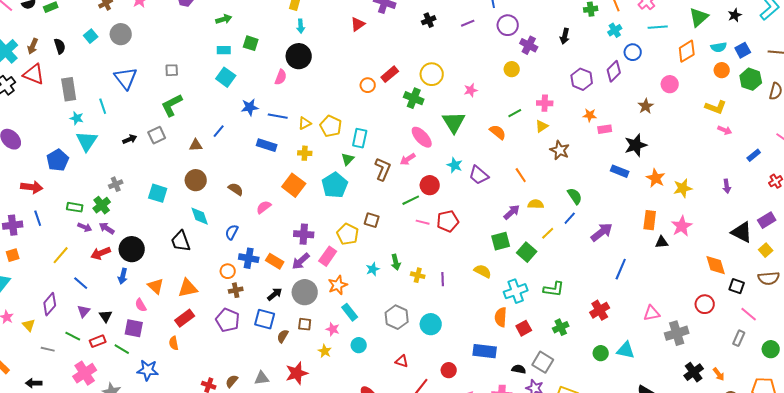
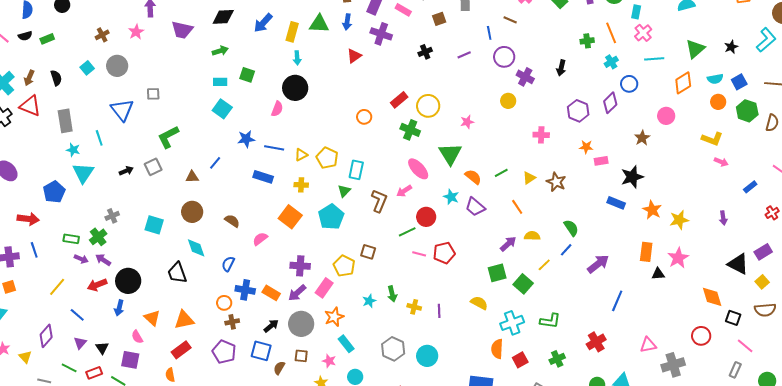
gray square: (172, 70) -> (153, 94), moved
red rectangle: (390, 74) -> (399, 100), moved
green line: (515, 113) -> (501, 173), moved
yellow triangle: (542, 126) -> (529, 178), moved
orange semicircle: (498, 132) -> (473, 177), moved

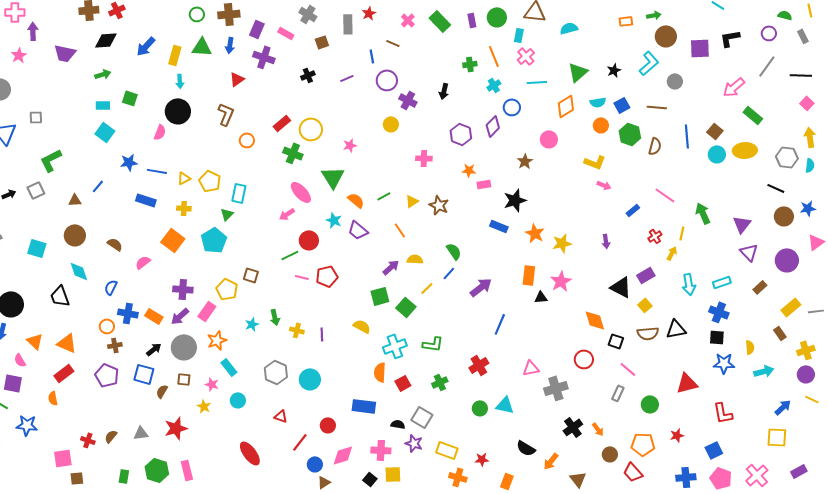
brown L-shape: (379, 201) -> (226, 114), moved
orange triangle: (184, 320) -> (67, 343), turned 35

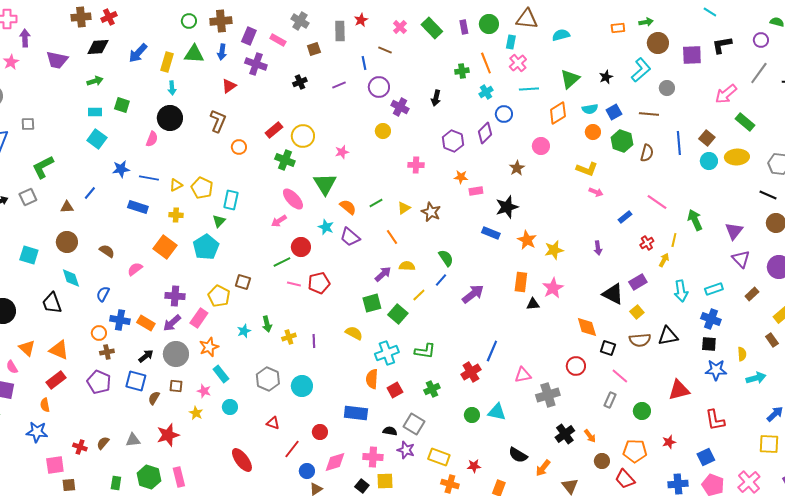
blue line: (500, 324) -> (492, 351), moved
yellow cross: (297, 330) -> (289, 337), turned -32
blue star: (27, 425) -> (37, 432), moved

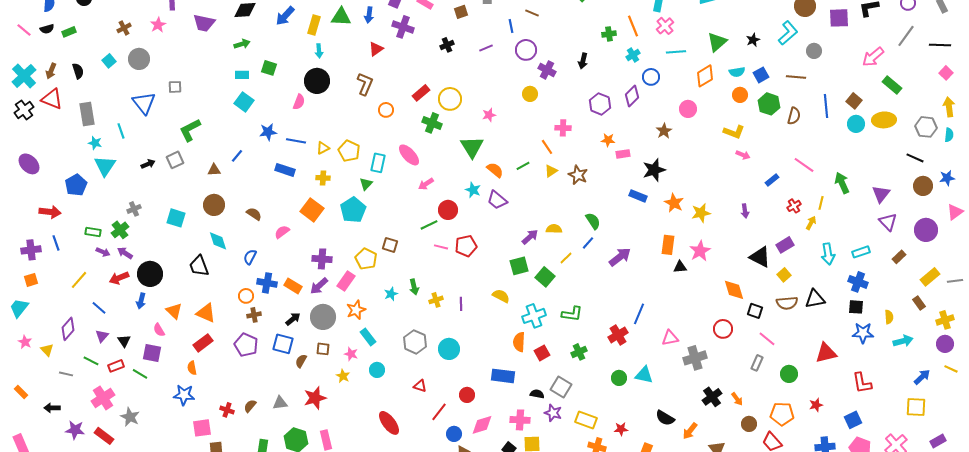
pink ellipse: (293, 199) -> (409, 155), moved
orange line: (392, 237) -> (547, 147), moved

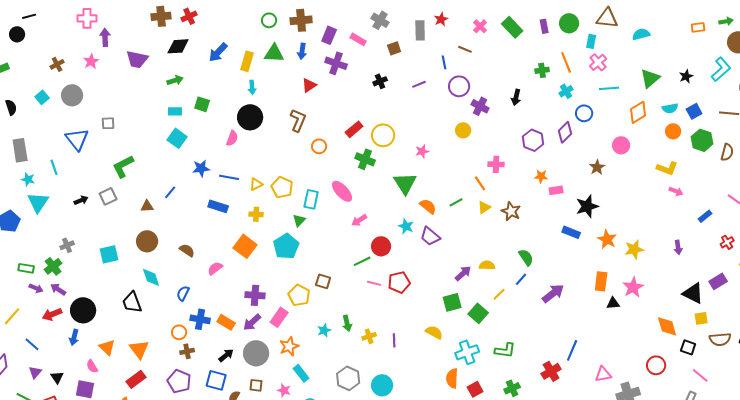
cyan square: (176, 218) -> (109, 254), turned -30
yellow square: (784, 275) -> (701, 318), moved, turned 32
orange triangle: (206, 313) -> (139, 349), turned 30

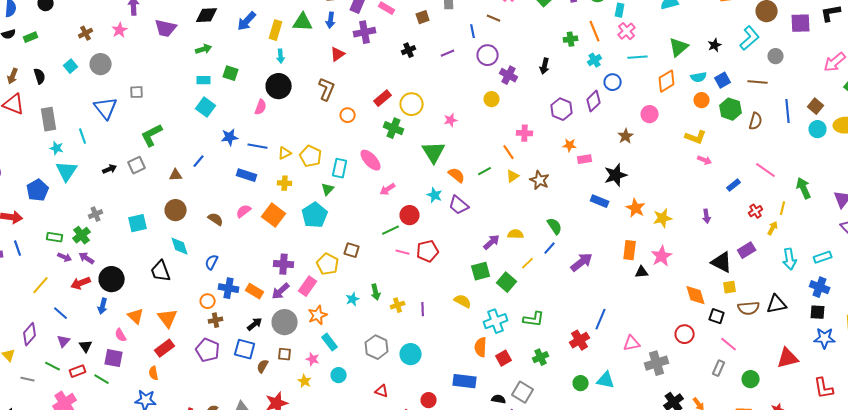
purple cross: (336, 63) -> (365, 32), turned -30
pink semicircle: (215, 268) -> (244, 211), moved

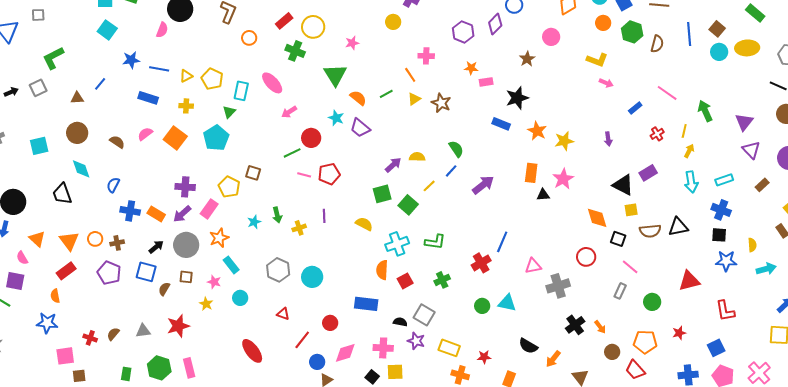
yellow arrow: (773, 228) -> (689, 151), moved
orange circle: (208, 301) -> (95, 239), moved
purple line: (423, 309) -> (324, 216), moved

